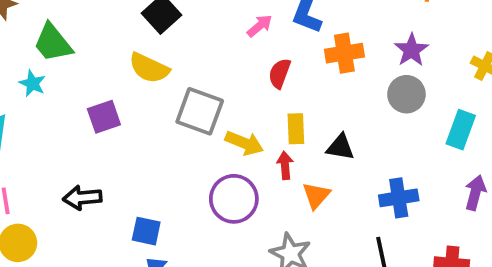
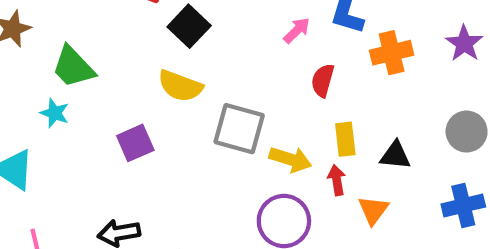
gray circle: (406, 94) -> (467, 132), moved

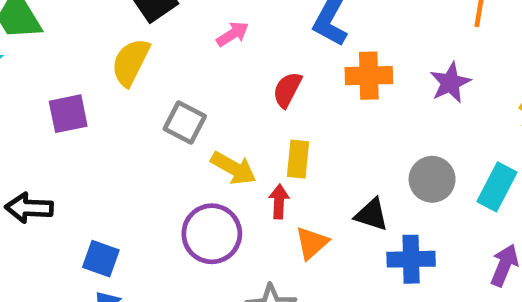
pink arrow: (297, 30) -> (233, 34), moved
yellow semicircle: (180, 86) -> (131, 62), turned 84
gray square: (239, 129) -> (185, 122), size x0.7
black triangle: (395, 155) -> (372, 215), moved

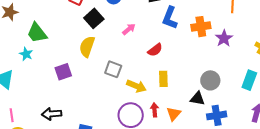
orange cross: (369, 76) -> (201, 27), moved
red semicircle: (287, 90) -> (155, 50), turned -147
gray circle: (432, 179) -> (210, 80), moved
red arrow: (279, 202) -> (155, 110), moved

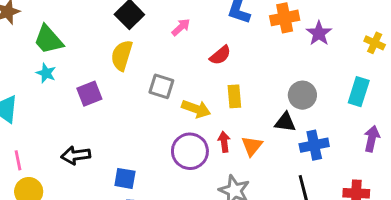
cyan star: (26, 54) -> (46, 73), moved

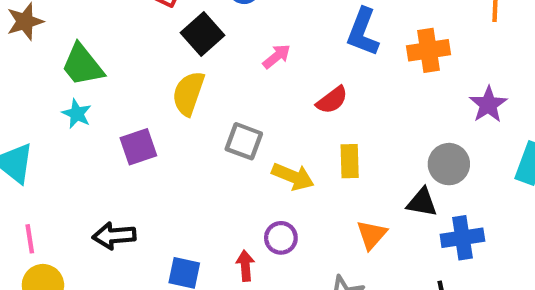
purple star: (319, 33) -> (488, 104), moved
red arrow: (224, 142) -> (245, 266), moved
purple circle: (190, 151) -> (281, 238), size x0.6

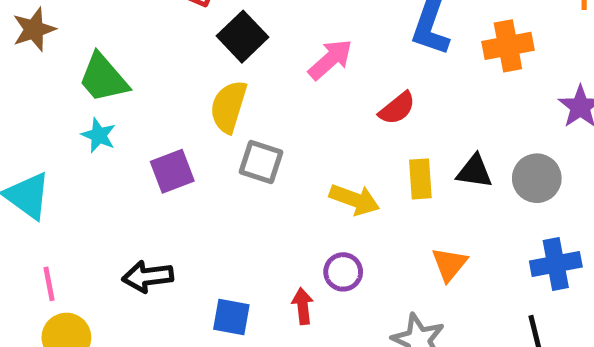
pink arrow: (277, 56) -> (330, 59), size x1.4
gray square: (244, 141) -> (261, 162), moved
black triangle: (422, 202) -> (474, 171), moved

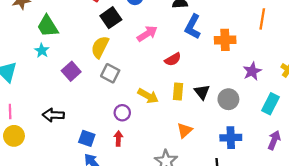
purple square: (172, 171) -> (71, 71), turned -30
black triangle: (474, 171) -> (202, 92), turned 35
purple circle: (343, 272) -> (122, 113), moved

